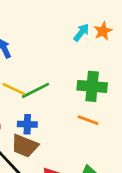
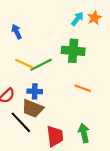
green cross: (92, 86) -> (73, 51), moved

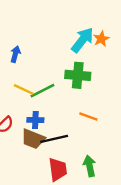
cyan arrow: (77, 19) -> (82, 40), size x1.6
blue arrow: (17, 32) -> (15, 54), turned 40
black line: (21, 122) -> (54, 139), moved, turned -60

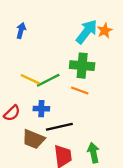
blue arrow: (15, 54) -> (21, 31), moved
orange line: (88, 117) -> (80, 91), moved
brown trapezoid: (33, 139) -> (33, 139), moved

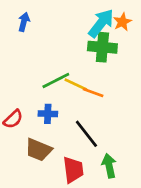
green cross: (82, 66) -> (102, 47), moved
yellow line: (30, 79) -> (76, 85), moved
black line: (59, 127) -> (86, 134), moved, turned 65

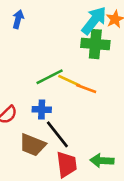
black line: (86, 134) -> (57, 134), moved
green arrow: (109, 166) -> (102, 161), turned -75

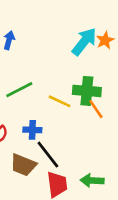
green cross: (95, 44) -> (87, 91), moved
green line: (50, 77) -> (19, 90), moved
orange line: (86, 89) -> (96, 109), moved, turned 36

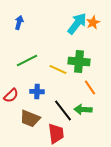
orange line: (96, 109) -> (90, 88), moved
black line: (48, 155) -> (63, 111), moved
green arrow: (92, 180) -> (83, 110), moved

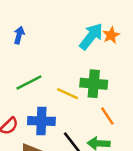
blue cross: (37, 92) -> (41, 121), size x1.5

